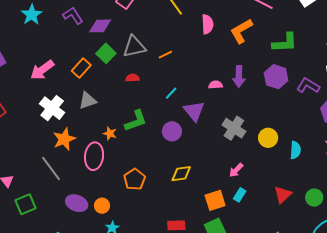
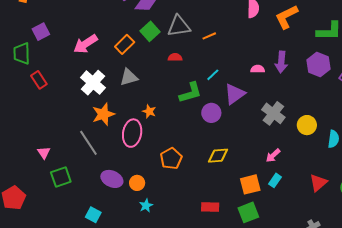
purple triangle: (194, 111) -> (235, 94), turned 30
green L-shape: (136, 121) -> (191, 93), moved

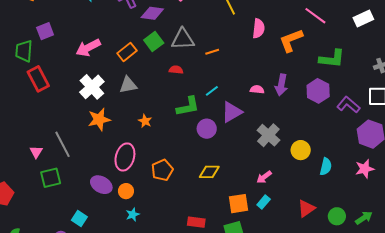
red rectangle: (39, 80) -> (38, 79), size x1.4
pink ellipse: (132, 133) -> (125, 157), moved
gray line: (88, 143) -> (63, 144), moved

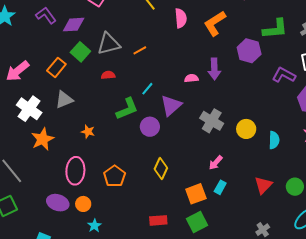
green L-shape: (332, 59) -> (275, 29), moved
purple hexagon: (318, 91) -> (249, 51), moved
yellow diamond: (209, 172) -> (161, 169), turned -55

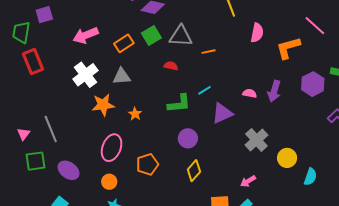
purple circle: (150, 127) -> (188, 138), moved
orange star: (43, 139) -> (103, 105), moved
purple ellipse: (58, 203) -> (69, 170), moved

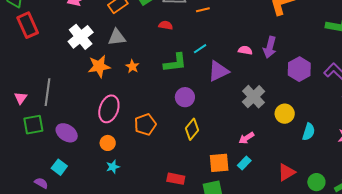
purple hexagon: (313, 84) -> (299, 69), moved
orange star: (135, 114) -> (132, 66), moved
gray line: (51, 129) -> (48, 92), turned 32

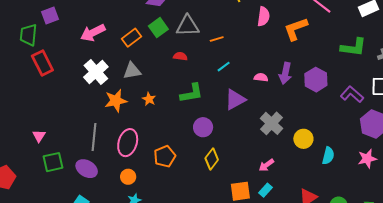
cyan line: (200, 49) -> (224, 67), moved
purple hexagon: (299, 69) -> (316, 80), moved
gray line: (48, 92) -> (94, 137), moved

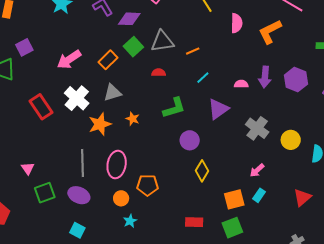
red rectangle: (42, 63) -> (41, 107), moved
orange pentagon: (165, 156) -> (148, 185), moved, turned 30

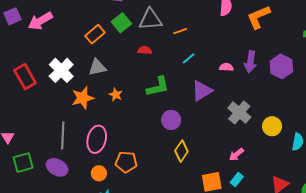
pink arrow: (69, 59) -> (40, 21), moved

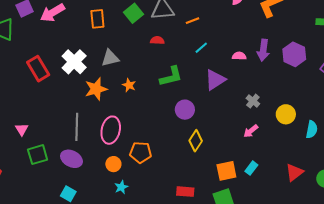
orange rectangle: (95, 34) -> (97, 19), moved, turned -54
gray cross: (239, 112) -> (253, 101), size x0.6
pink arrow: (236, 154) -> (251, 131), moved

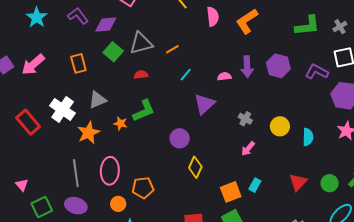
green L-shape: (171, 76) -> (144, 111), moved

